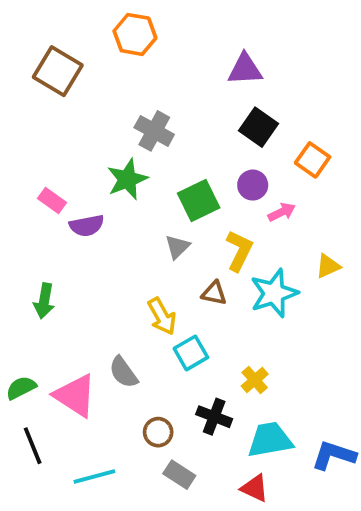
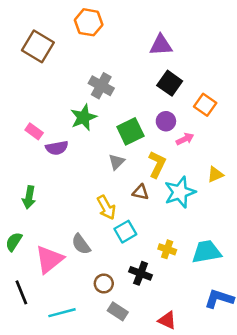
yellow cross: (255, 380) -> (167, 249), turned -30
green semicircle: (21, 388) -> (14, 242), moved, turned -30
pink triangle: (75, 395) -> (49, 259), turned 48
cyan trapezoid: (270, 440) -> (206, 252), moved

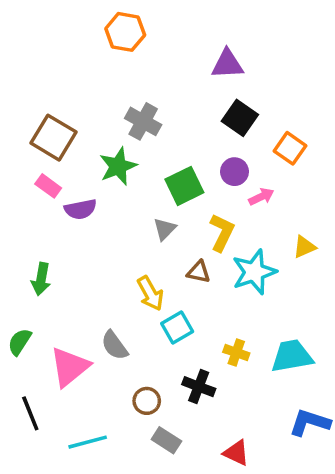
brown square: (38, 46) -> (54, 138), moved

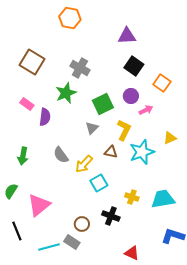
brown square: (54, 138) -> (32, 62), moved
purple semicircle: (80, 209) -> (45, 117), turned -72
yellow arrow: (150, 293) -> (84, 164), turned 72
gray semicircle: (114, 345) -> (61, 155), moved
gray rectangle: (166, 440) -> (72, 242), moved

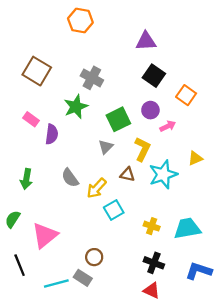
black cross: (111, 216) -> (154, 263), moved

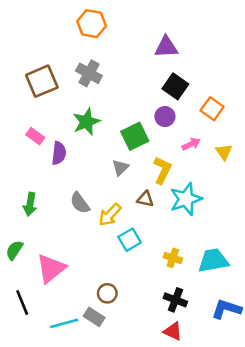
brown square: (37, 71) -> (42, 81), turned 36
gray cross: (92, 78) -> (89, 73), moved
purple circle: (150, 110) -> (165, 117), moved
yellow triangle: (195, 158) -> (224, 152), moved, turned -42

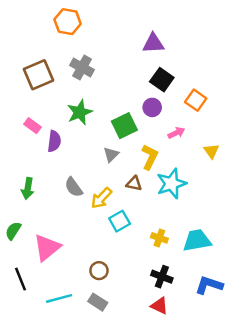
orange hexagon: (92, 24) -> (68, 22), moved
yellow triangle: (224, 152) -> (211, 151), moved
gray rectangle: (94, 317) -> (98, 302), moved

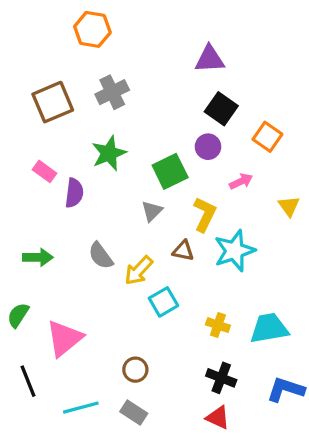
gray cross: (82, 68) -> (112, 92), turned 35
green arrow: (28, 188) -> (38, 257), turned -100

